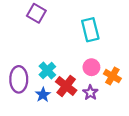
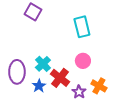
orange cross: (112, 76) -> (99, 86), moved
purple star: (90, 93) -> (79, 92), moved

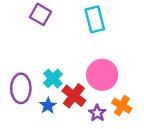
cyan rectangle: (82, 27) -> (95, 19), moved
pink circle: (83, 61) -> (102, 75), size x1.6

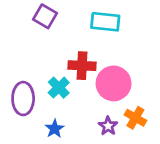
cyan rectangle: (95, 19) -> (105, 22), turned -70
red cross: (74, 96) -> (82, 66), moved, turned -35
blue star: (48, 106) -> (55, 129), moved

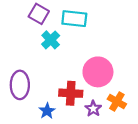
cyan rectangle: (105, 22) -> (74, 19), moved
red cross: (82, 66) -> (71, 93), moved
cyan cross: (59, 88) -> (51, 40), moved

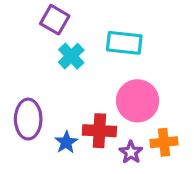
cyan rectangle: (74, 19) -> (124, 43), moved
orange cross: (117, 101) -> (164, 142), turned -36
blue star: (47, 111) -> (66, 142), moved

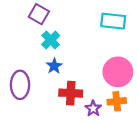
cyan rectangle: (124, 43) -> (113, 21), moved
pink circle: (138, 101) -> (118, 72), moved
blue star: (66, 142) -> (54, 66), moved

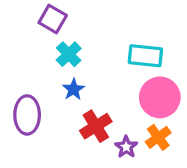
cyan rectangle: (113, 21) -> (145, 56), moved
red cross: (71, 93) -> (96, 126), turned -35
orange cross: (117, 101) -> (158, 137), turned -30

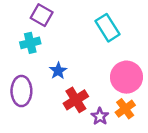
cyan cross: (69, 54) -> (30, 43), moved, turned 30
cyan rectangle: (145, 56) -> (107, 28), moved, turned 52

